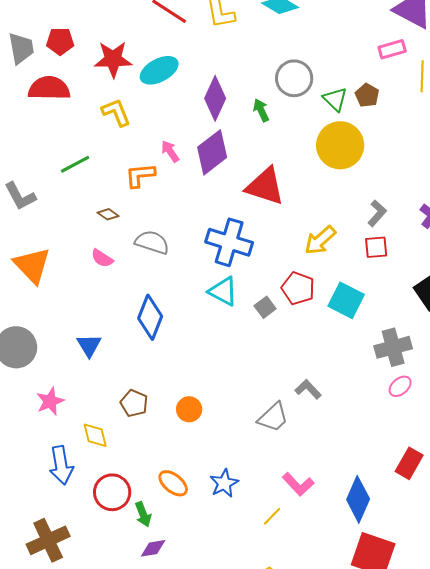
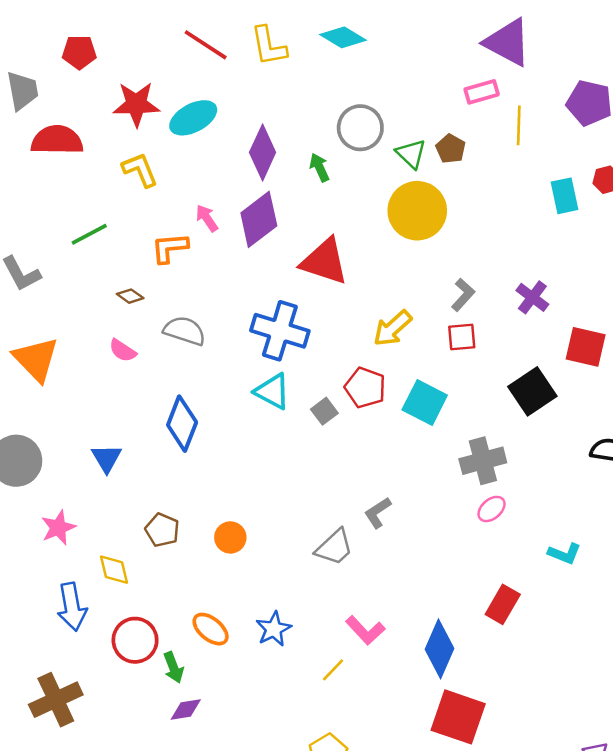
red pentagon: (60, 41) -> (79, 52), moved
gray L-shape: (308, 389) -> (378, 513), turned -80

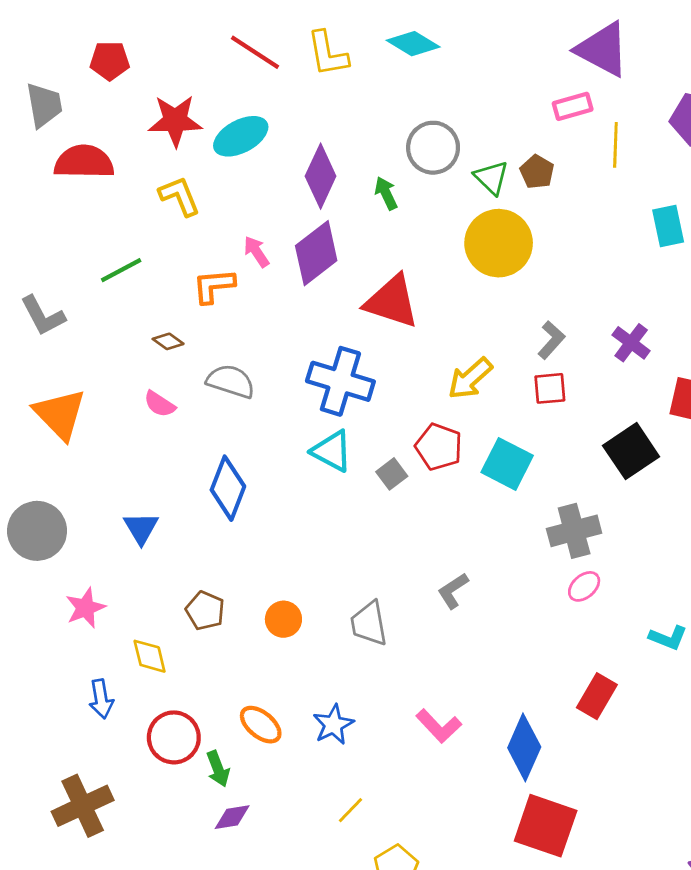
gray trapezoid: (334, 547) -> (369, 623), moved, turned 123
blue arrow: (72, 607) -> (101, 699), size x0.7
yellow line: (333, 670) -> (350, 810), moved

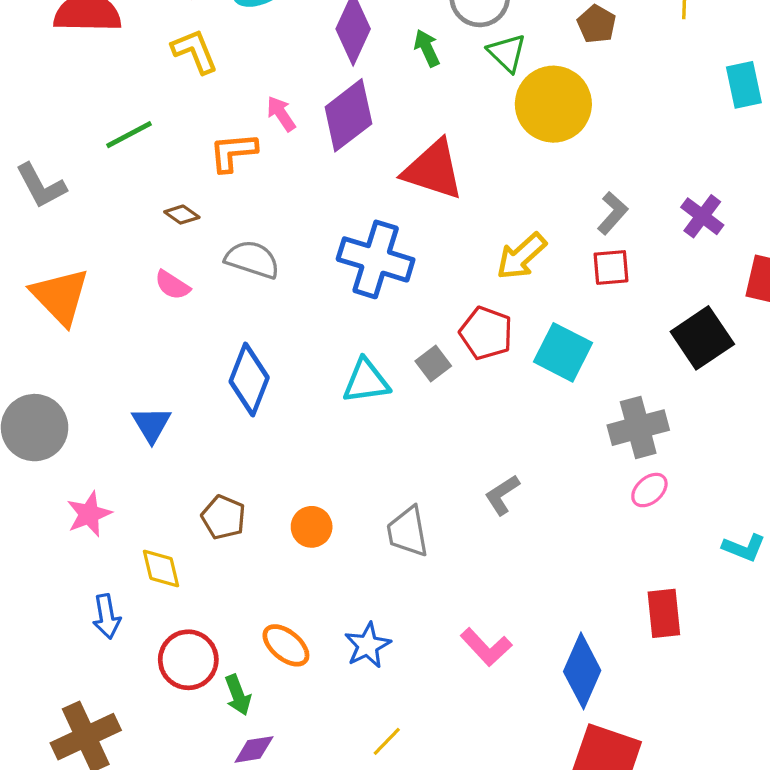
green triangle: (491, 178) -> (507, 53), moved
cyan triangle: (332, 451) -> (366, 381), moved, turned -36
red rectangle: (597, 696) -> (664, 613), turned -36

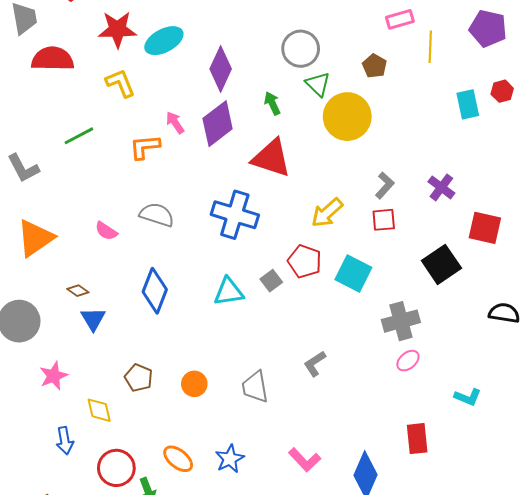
green arrow: (427, 48) -> (272, 103), moved
brown diamond: (182, 215) -> (78, 291), moved
orange triangle: (60, 296) -> (35, 238), turned 39

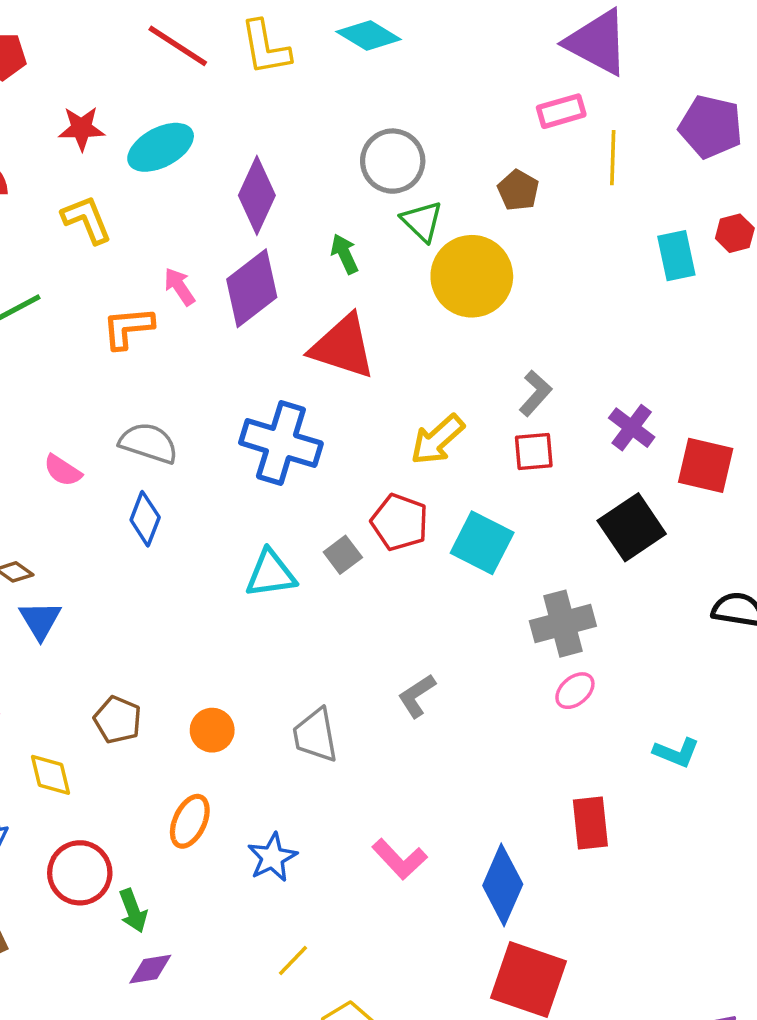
red star: (117, 29) -> (81, 128), size x0.7
purple cross: (441, 187) -> (632, 428), moved
blue diamond: (155, 291) -> (145, 519), moved, size x0.7
orange ellipse: (178, 459) -> (190, 821), moved, turned 76

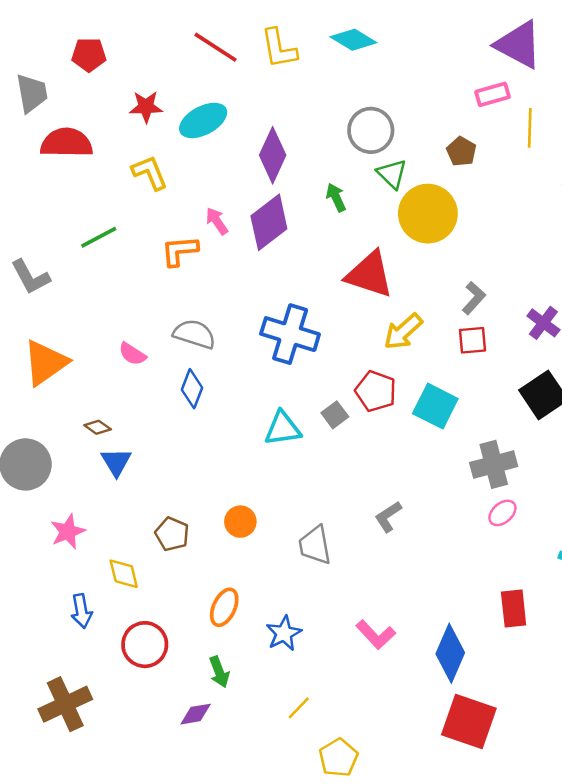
red triangle: (343, 347) -> (370, 274), moved
orange circle: (212, 730) -> (240, 522), moved
green arrow: (133, 911) -> (219, 672), moved

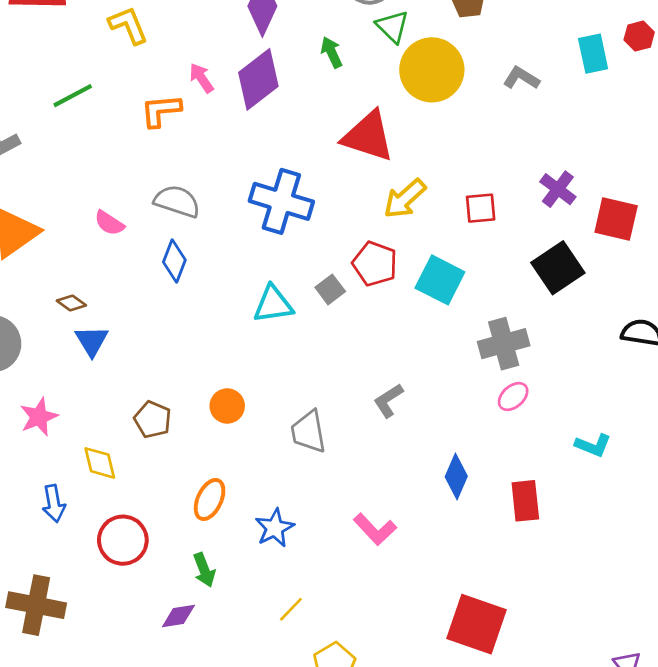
gray L-shape: (474, 298) -> (521, 78), moved, turned -100
blue diamond: (450, 653) -> (456, 476), moved, size x0.7
brown cross: (65, 704) -> (36, 605), turned 36

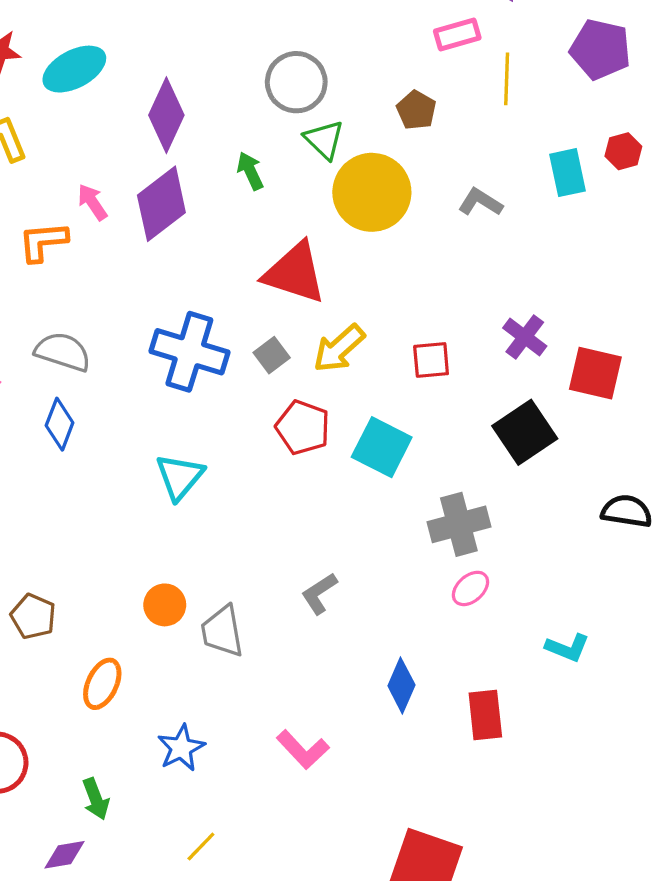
gray square: (330, 289) -> (272, 355), moved
cyan triangle: (273, 304) -> (180, 477), turned -42
orange circle: (227, 406) -> (165, 605), moved
orange ellipse: (210, 499) -> (102, 684), moved

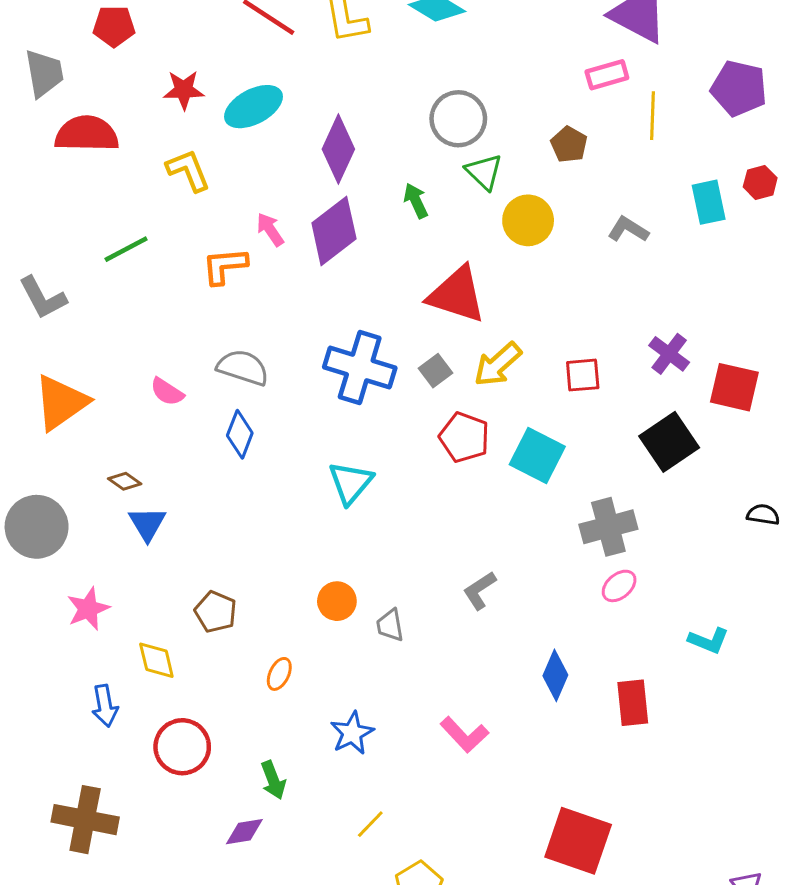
yellow circle: (372, 192) -> (528, 220), size x0.7
black semicircle: (627, 511) -> (763, 515), size x0.7
gray trapezoid: (222, 631) -> (390, 625), size x0.7
orange ellipse: (102, 684) -> (279, 674), size x0.7

